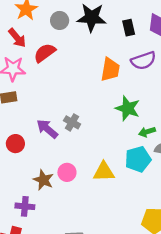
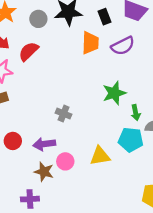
orange trapezoid: (110, 69) -> (90, 43), moved
green star: (128, 108) -> (114, 93), turned -30
purple arrow: (47, 129) -> (44, 144), moved, turned -40
green arrow: (147, 132) -> (136, 113), turned -77
cyan pentagon: (138, 159) -> (131, 140), turned 30

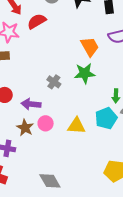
orange trapezoid: (90, 43) -> (90, 47), moved, turned -45
green star: (114, 93) -> (85, 73), moved
cyan pentagon: (131, 140) -> (106, 118), turned 30

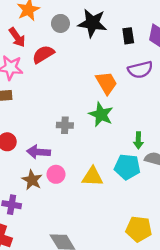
green star: (85, 73) -> (101, 114), turned 30
gray cross: (54, 82) -> (65, 125), turned -32
cyan pentagon: (106, 118) -> (127, 167), turned 30

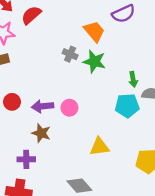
gray cross: (65, 125) -> (70, 54), moved, turned 32
pink circle: (56, 174) -> (69, 108), moved
yellow triangle: (92, 177) -> (99, 147), moved

